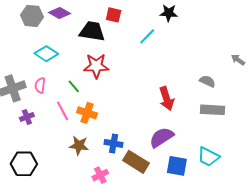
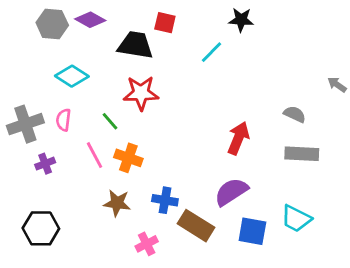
red arrow: (167, 99) -> (238, 138), turned -140

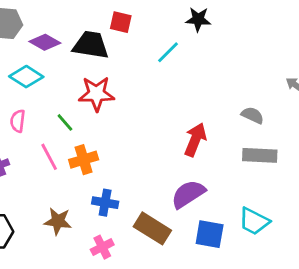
purple diamond: (90, 20) -> (45, 42), moved
orange cross: (128, 158) -> (84, 160), turned -36
blue cross: (165, 200) -> (105, 203), moved
brown star: (117, 203) -> (58, 221), moved

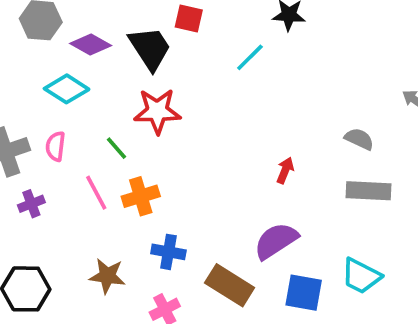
black trapezoid: (91, 45) -> (150, 48), turned 48
red arrow: (195, 140) -> (285, 170), size x0.6

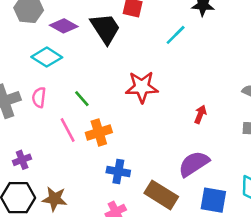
red star: (157, 111) -> (142, 87), moved
purple cross: (31, 204) -> (22, 160), moved
brown star: (107, 276) -> (55, 199), moved

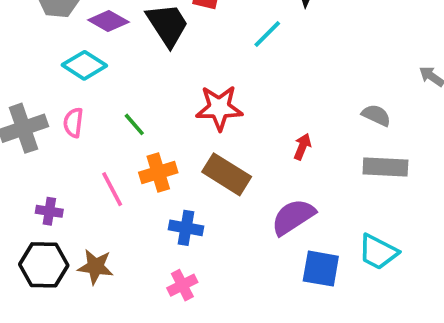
pink line: (68, 130) -> (112, 189), moved
purple cross: (22, 160) -> (49, 211), turned 30
brown rectangle: (161, 195) -> (227, 174), moved

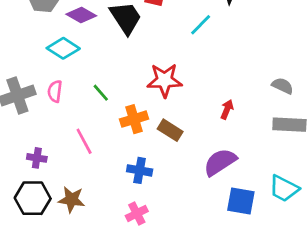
orange cross: (158, 172) -> (134, 119), moved
brown rectangle: (227, 174) -> (170, 130), size x0.7

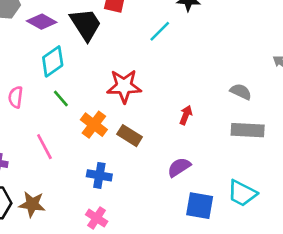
cyan diamond: (63, 48) -> (53, 61), moved, turned -68
orange cross: (134, 119) -> (94, 125), turned -36
purple semicircle: (220, 162) -> (179, 167), size x0.7
pink cross: (137, 213) -> (97, 218), turned -30

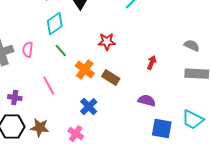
red star: (124, 86) -> (107, 42), size x0.7
purple semicircle: (179, 167) -> (147, 101), turned 48
blue cross: (99, 175) -> (89, 107), turned 36
pink cross: (97, 218) -> (76, 134), moved

